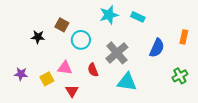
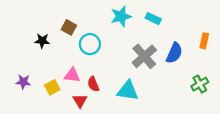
gray cross: (117, 53) -> (144, 56), moved
red semicircle: (93, 70) -> (93, 84), moved
cyan triangle: (127, 82) -> (128, 91), moved

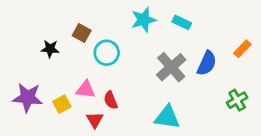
orange rectangle: (204, 41) -> (242, 49), turned 32
purple star: (23, 82) -> (28, 97), size x1.6
cyan triangle: (128, 91) -> (167, 117), moved

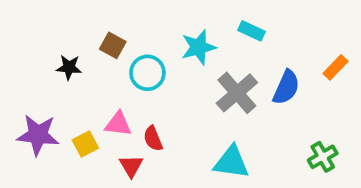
cyan star: (144, 20) -> (199, 47), moved
green cross: (237, 100) -> (323, 157), moved

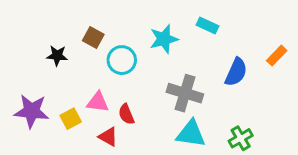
gray cross: (237, 93) -> (185, 93), moved, turned -32
green cross: (323, 157) -> (241, 138), moved
red triangle: (131, 166) -> (108, 137), turned -30

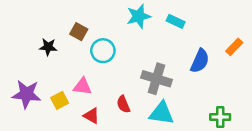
cyan star: (164, 39) -> (139, 16), moved
red semicircle: (126, 114) -> (123, 104), moved
green cross: (241, 138) -> (220, 117), moved, turned 30

